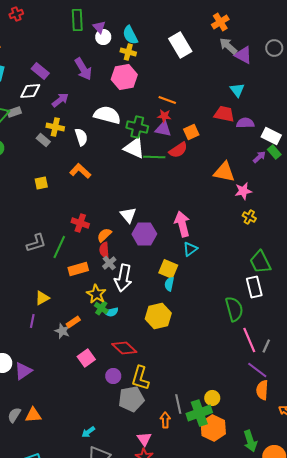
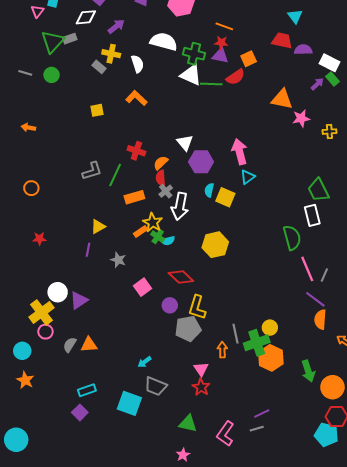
yellow cross: (249, 217) -> (329, 132), moved, turned -32
cyan semicircle: (169, 284) -> (209, 190), moved
orange rectangle: (73, 322) -> (140, 232), moved

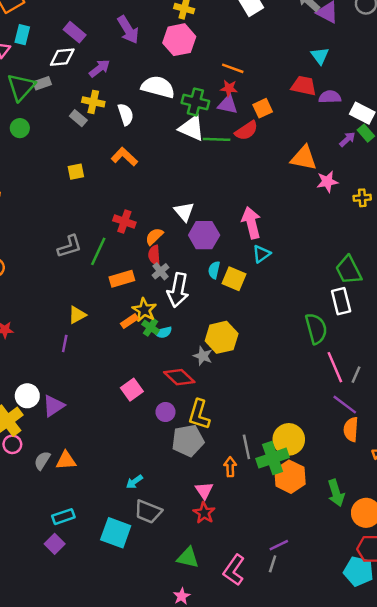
gray star: (118, 260) -> (203, 356), moved
yellow circle: (270, 328) -> (289, 439), size x1.6
gray line: (257, 429) -> (273, 564), turned -56

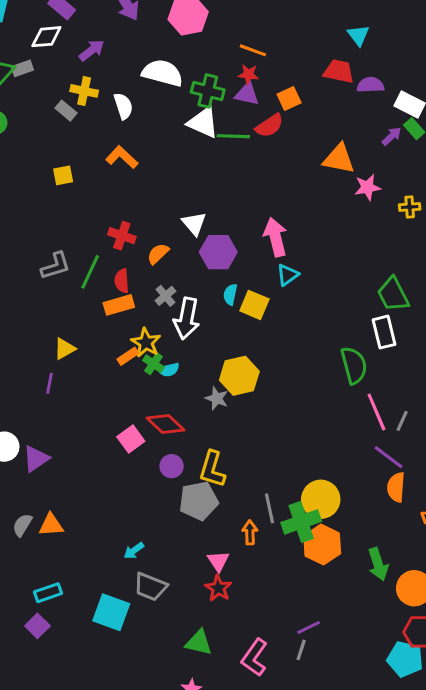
red semicircle: (154, 255) -> (122, 281), moved
red diamond: (179, 377) -> (166, 424), moved

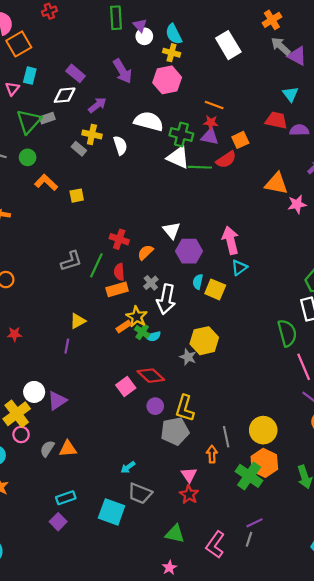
orange L-shape: (122, 157) -> (46, 182), moved
green cross: (301, 522) -> (249, 476), moved, turned -36

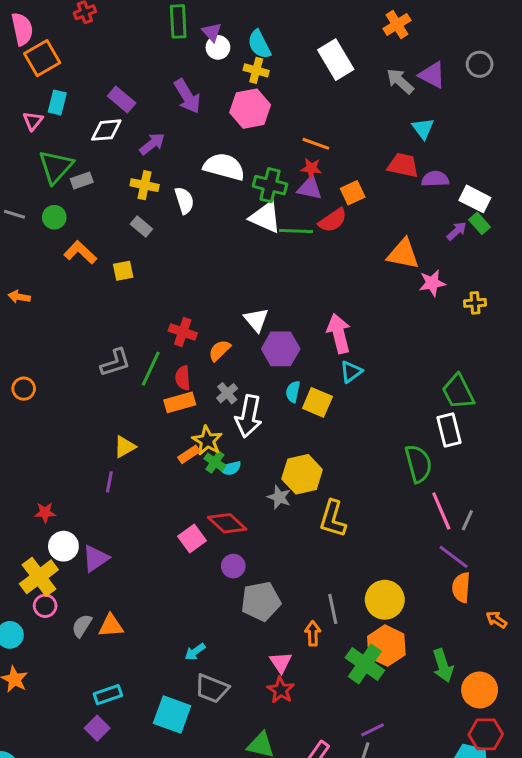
gray arrow: (281, 46) -> (400, 81), moved
gray rectangle: (47, 118) -> (82, 181), moved
gray rectangle: (79, 149) -> (141, 226), moved
red star: (14, 334) -> (45, 513), moved
yellow L-shape: (185, 408) -> (333, 519), moved

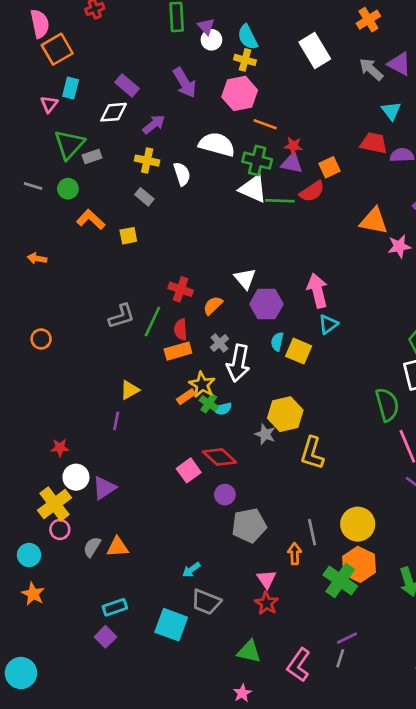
orange line: (316, 144) -> (265, 124), moved

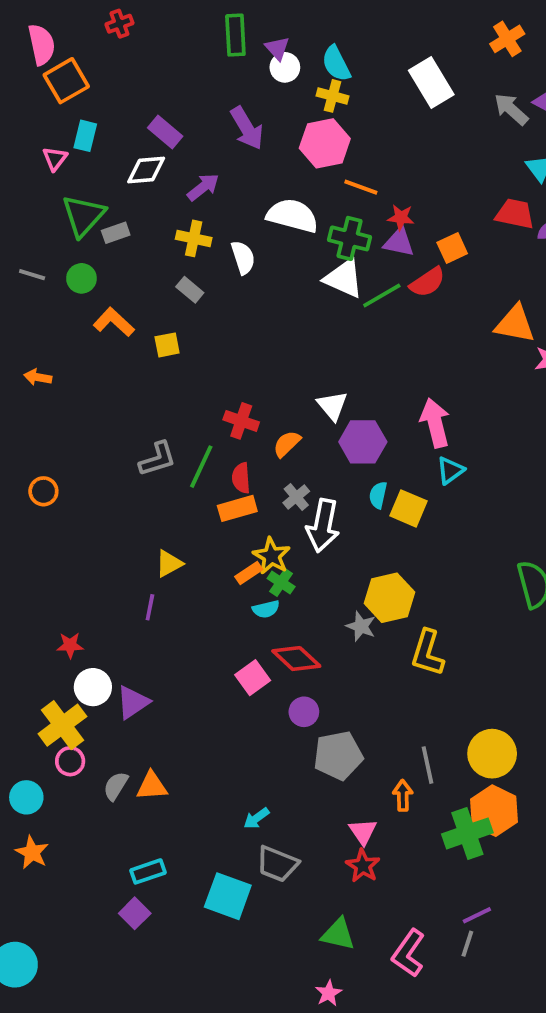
green line: (280, 201) -> (382, 295), turned -32
cyan semicircle: (222, 409) -> (266, 609), moved
green cross: (340, 580) -> (467, 833), turned 36

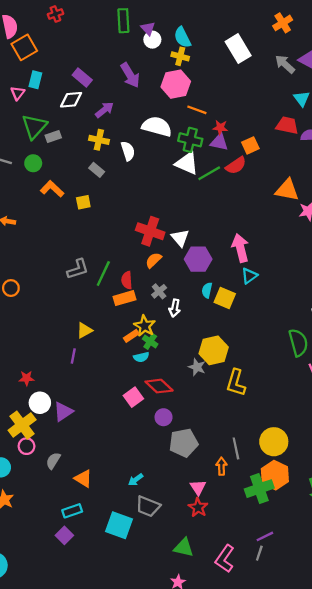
red cross: (241, 421) -> (150, 231), moved, size x1.4
white arrow: (323, 526) -> (175, 308), size x0.6
orange triangle: (152, 786) -> (83, 478), moved, turned 36

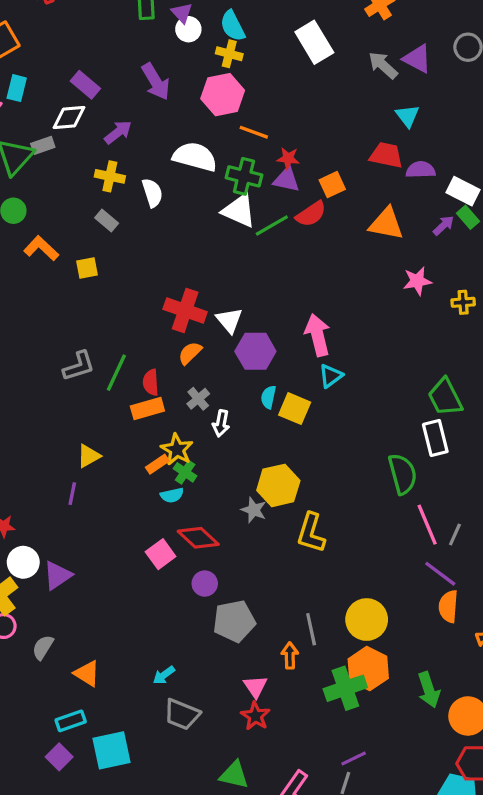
gray rectangle: (53, 137) -> (43, 145), moved
orange triangle: (287, 190) -> (386, 224), moved
cyan square: (119, 525) -> (112, 750), moved, turned -32

